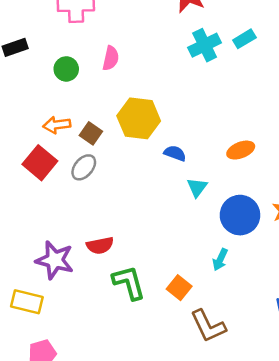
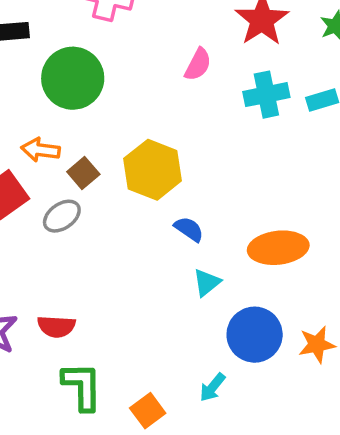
pink semicircle: (111, 58) -> (198, 64), moved
green circle: (66, 69) -> (73, 78), size x1.8
orange ellipse: (241, 150) -> (278, 248), size x1.5

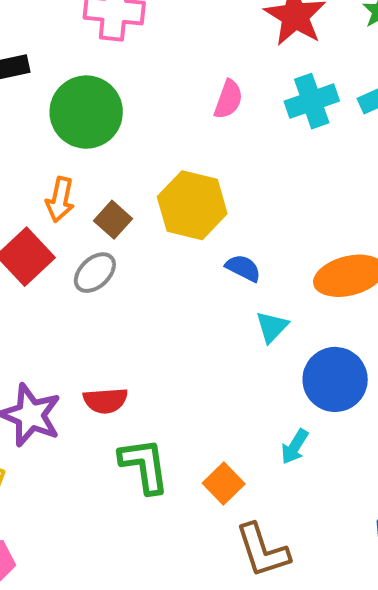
pink semicircle: (198, 64) -> (228, 99), moved
orange arrow: (40, 150) -> (60, 200), turned -78

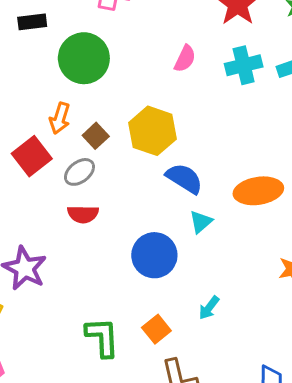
blue semicircle: (243, 268) -> (184, 178), size x1.5
blue circle: (335, 379) -> (154, 255), moved
red semicircle: (105, 401) -> (83, 214), moved
green L-shape: (144, 466) -> (102, 337), moved

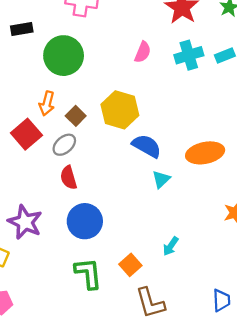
red semicircle: (83, 214) -> (69, 178), turned 75
blue circle: (154, 255) -> (85, 221), moved

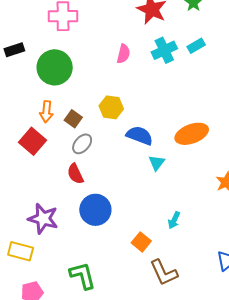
yellow hexagon: (120, 110) -> (111, 107), size x0.7
gray ellipse: (64, 145) -> (82, 144), moved
green L-shape: (88, 273) -> (83, 276), moved

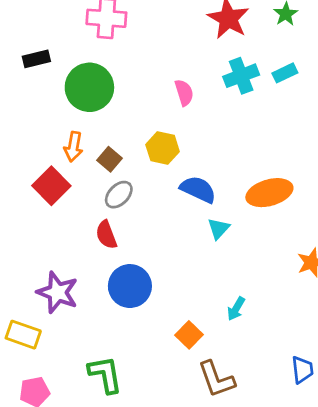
pink semicircle: (123, 54) -> (184, 93), moved, turned -36

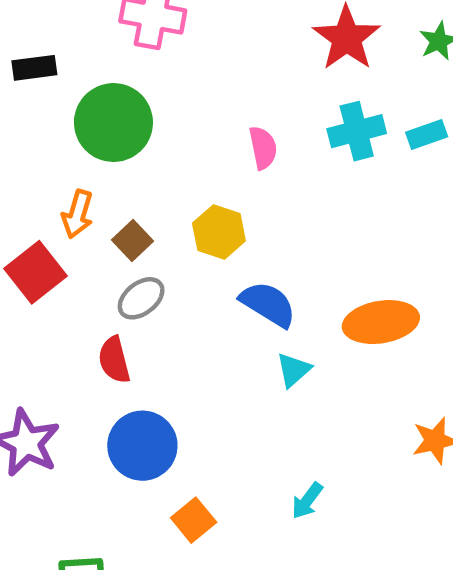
orange square: (189, 335) -> (194, 520), moved

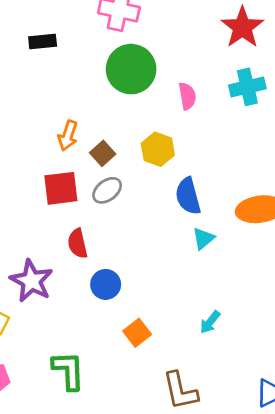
green circle: (113, 123) -> (131, 69), moved
red square: (36, 272) -> (61, 188), moved, turned 30
blue semicircle: (268, 304) -> (188, 196), turned -138
red semicircle: (114, 360) -> (78, 244), moved
blue circle: (142, 446) -> (106, 284), size x0.7

